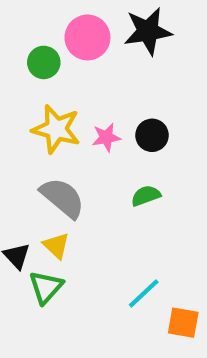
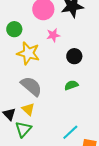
green circle: (44, 62) -> (14, 29), moved
pink star: (106, 137) -> (53, 35), moved

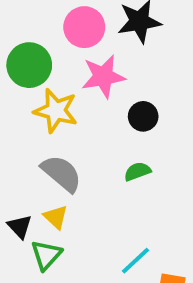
green circle: (14, 29) -> (29, 65), size x1.5
pink star: (53, 35) -> (103, 76), size x1.6

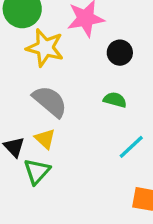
green semicircle: (137, 171) -> (115, 100), turned 35
cyan line: (136, 261) -> (131, 147), moved

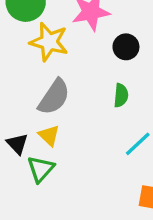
green semicircle: (115, 100) -> (121, 95), turned 80
gray semicircle: (50, 101) -> (54, 97), turned 84

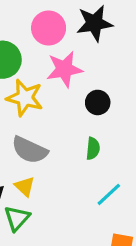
gray semicircle: (54, 97) -> (30, 150), turned 81

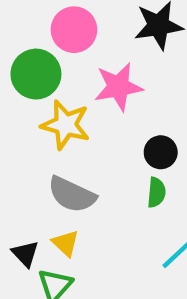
pink circle: (49, 28) -> (74, 30), moved
black circle: (98, 102) -> (161, 152), moved

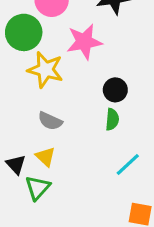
gray semicircle: (72, 195) -> (50, 121), size x0.7

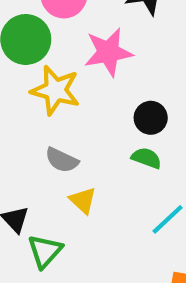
green semicircle: (112, 119) -> (146, 158), turned -75
yellow triangle: (45, 157) -> (83, 200), moved

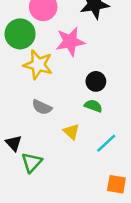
yellow triangle: (83, 200) -> (71, 132), moved

